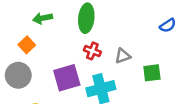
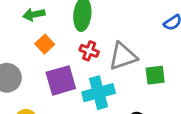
orange square: (27, 45) -> (45, 44), moved
gray triangle: (123, 56) -> (123, 56), size x1.6

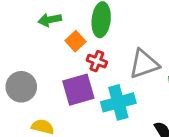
orange square: (45, 44) -> (75, 41), moved
red cross: (89, 51) -> (97, 61), moved

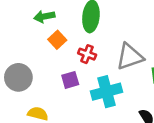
orange square: (75, 41) -> (57, 40), moved
purple square: (78, 90) -> (70, 80), size x0.6

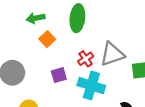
red cross: (87, 54) -> (86, 59), moved, turned 35
cyan cross: (106, 92) -> (91, 86), turned 32

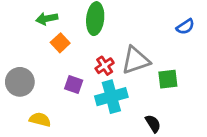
purple square: (59, 75) -> (74, 85), turned 35
cyan cross: (91, 86) -> (111, 97), turned -32

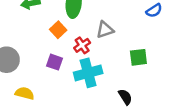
orange square: (60, 43) -> (58, 30), moved
gray triangle: (136, 60) -> (105, 30), moved, size x0.7

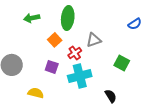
green square: (138, 57) -> (122, 63), turned 35
yellow semicircle: (25, 93) -> (36, 93), moved

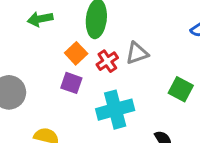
red cross: (75, 53) -> (107, 61), moved
purple square: (52, 67) -> (71, 83), moved

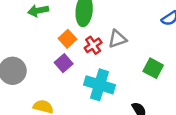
purple square: (71, 83) -> (64, 63), turned 30
cyan cross: (115, 110) -> (99, 85), turned 32

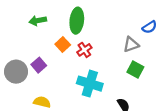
gray triangle: (117, 39) -> (131, 44), moved
purple square: (64, 63) -> (39, 65), moved

